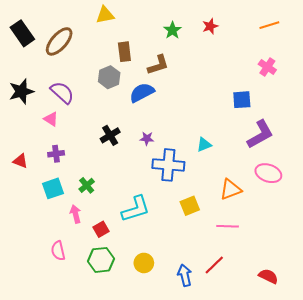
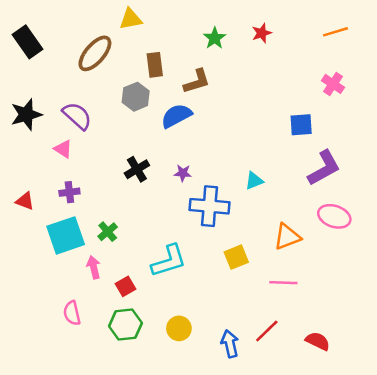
brown ellipse: (59, 41) -> (95, 53), moved
cyan square: (53, 188) -> (66, 235), size x1.4
red semicircle: (268, 276) -> (318, 341), moved

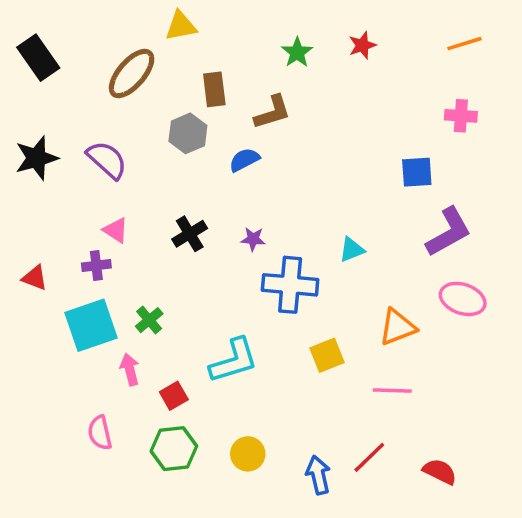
pink cross: (333, 84) -> (461, 116), turned -30
blue semicircle: (176, 116) -> (244, 160), size x0.7
pink triangle: (63, 149) -> (116, 230), moved

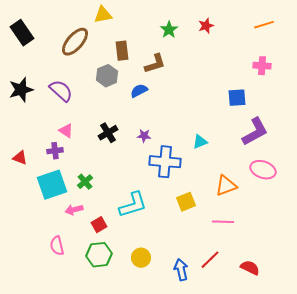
pink arrow: (130, 369) -> (74, 210), turned -90

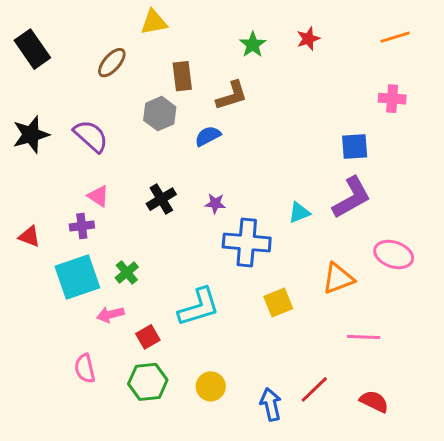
brown ellipse: (75, 42) -> (112, 63), size x0.7
purple L-shape: (255, 132) -> (352, 198), moved
pink line: (223, 222) -> (364, 337), moved

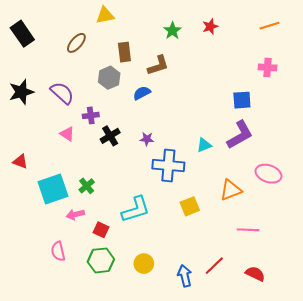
purple cross: (82, 226) -> (91, 115), moved
red square: (148, 337) -> (101, 230), turned -35

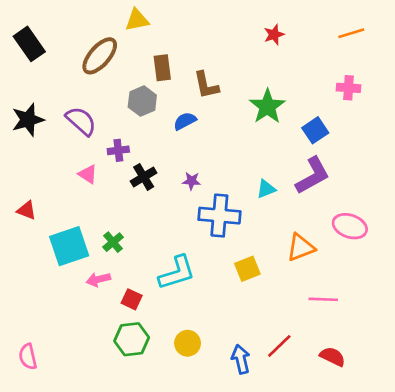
green star: (172, 31) -> (267, 106), moved, size x1.5
brown ellipse: (76, 43) -> (100, 56), size x1.4
brown L-shape: (158, 65) -> (206, 85), turned 95
blue square: (242, 100) -> (315, 130), turned -30
pink semicircle: (58, 251) -> (28, 357), moved

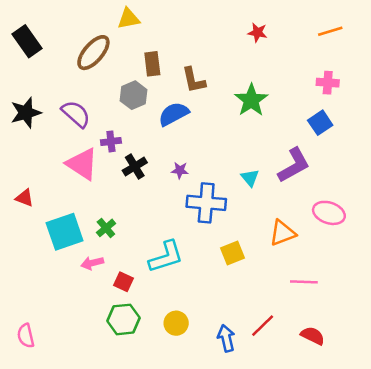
red star: (274, 35) -> (258, 32), turned 30
blue semicircle: (185, 121) -> (174, 114), size x1.4
blue square: (315, 130) -> (320, 123), moved
pink triangle: (88, 174) -> (82, 164), size x1.8
cyan triangle: (266, 189) -> (250, 178), turned -48

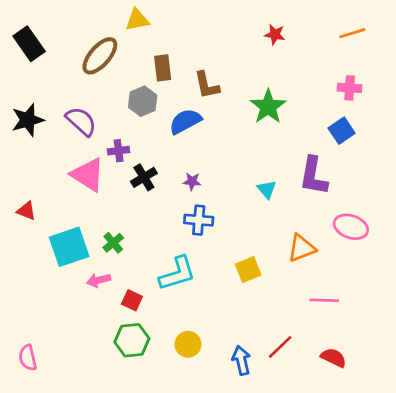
purple L-shape: (294, 165) -> (314, 176), turned 129
blue cross: (206, 203) -> (199, 220), moved, size x0.7

